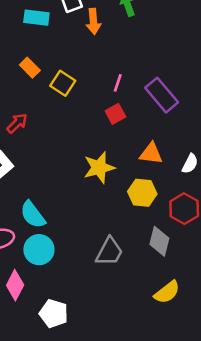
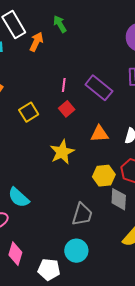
orange arrow: (93, 21) -> (36, 42), turned -138
yellow square: (63, 83) -> (29, 112), moved, turned 36
yellow hexagon: (142, 193) -> (104, 176), moved
cyan circle: (39, 250) -> (76, 251), moved

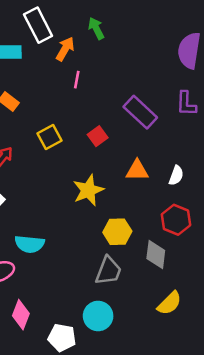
pink line: (64, 85) -> (77, 80), moved
yellow hexagon: (104, 176) -> (117, 232), moved
cyan semicircle: (19, 197) -> (30, 244), turned -40

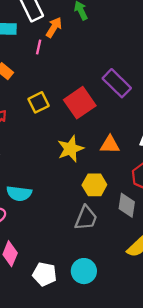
pink line: (77, 80) -> (39, 47), moved
red square: (98, 136) -> (80, 103), size x1.8
orange triangle: (137, 170) -> (110, 145), moved
cyan circle: (98, 316) -> (84, 271), moved

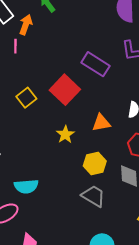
yellow star: (71, 149) -> (65, 135), size x0.7
gray trapezoid: (86, 218) -> (93, 196), turned -70

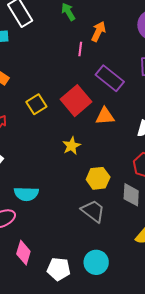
orange arrow: (26, 25) -> (98, 32), moved
pink line: (15, 46) -> (80, 49), moved
orange triangle: (101, 123) -> (105, 116), moved

